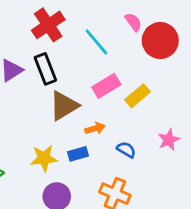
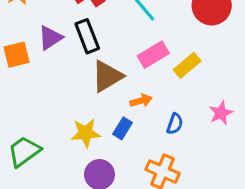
blue semicircle: (126, 150) -> (175, 124), turned 78
blue rectangle: (78, 154) -> (123, 128), turned -42

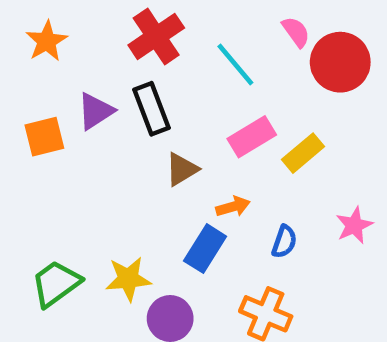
brown triangle: (107, 76) -> (182, 169), size x0.7
blue rectangle: (123, 128) -> (205, 249), size x1.4
yellow star: (86, 133) -> (128, 279), moved

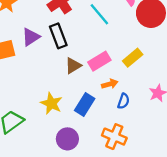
pink rectangle: (252, 137) -> (99, 61), moved
orange arrow: (233, 207) -> (110, 84), moved
yellow star: (128, 279) -> (51, 103), moved, turned 30

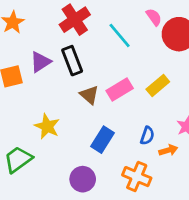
brown triangle: (73, 66) -> (89, 95), turned -48
orange arrow: (110, 84) -> (168, 150), moved
yellow star: (51, 103) -> (47, 126), moved

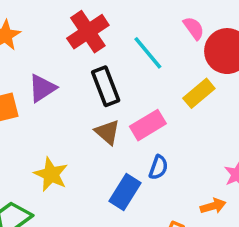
black rectangle: (72, 61) -> (106, 86), moved
yellow rectangle: (158, 86) -> (199, 93), moved
blue semicircle: (147, 136) -> (158, 167), moved

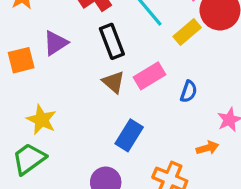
yellow rectangle: (199, 93) -> (187, 32), moved
blue semicircle: (158, 167) -> (189, 91), moved
yellow star: (51, 174) -> (41, 120), moved

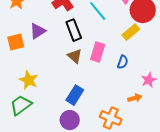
yellow rectangle: (187, 32) -> (131, 32), moved
pink rectangle: (149, 76) -> (98, 52), turned -42
blue rectangle: (129, 135) -> (75, 95), moved

